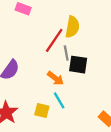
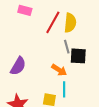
red line: (54, 40) -> (53, 22), moved
cyan line: (59, 100) -> (64, 89), turned 35

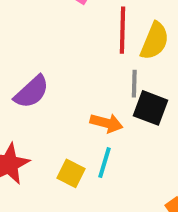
red line: (53, 22) -> (122, 30), turned -45
orange arrow: (59, 70) -> (106, 123), turned -35

